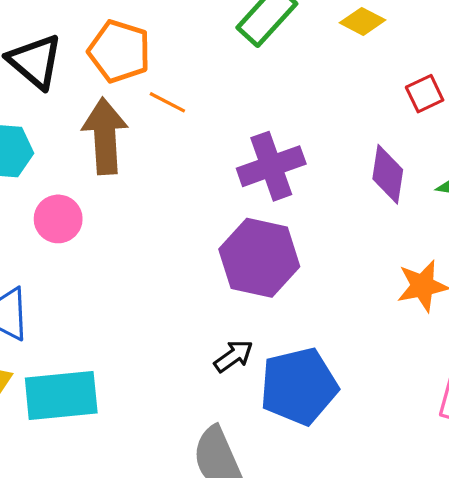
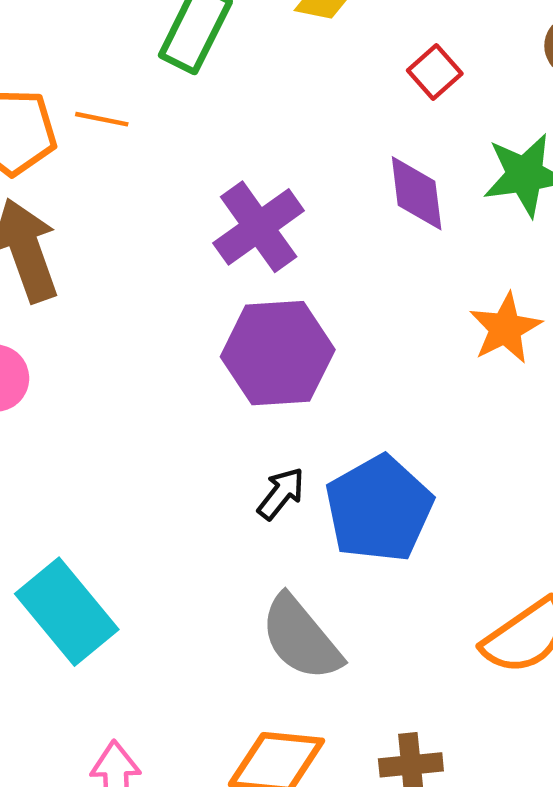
orange line: (167, 102) -> (102, 119), moved
cyan rectangle: (61, 395) -> (67, 612), turned 72

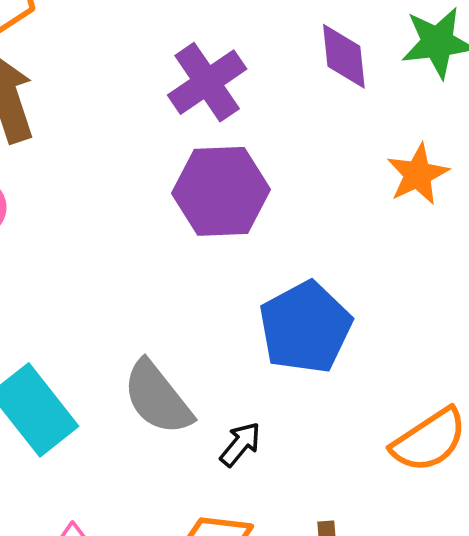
black arrow: (281, 494) -> (240, 444), moved
gray semicircle: (301, 638) -> (157, 398), moved

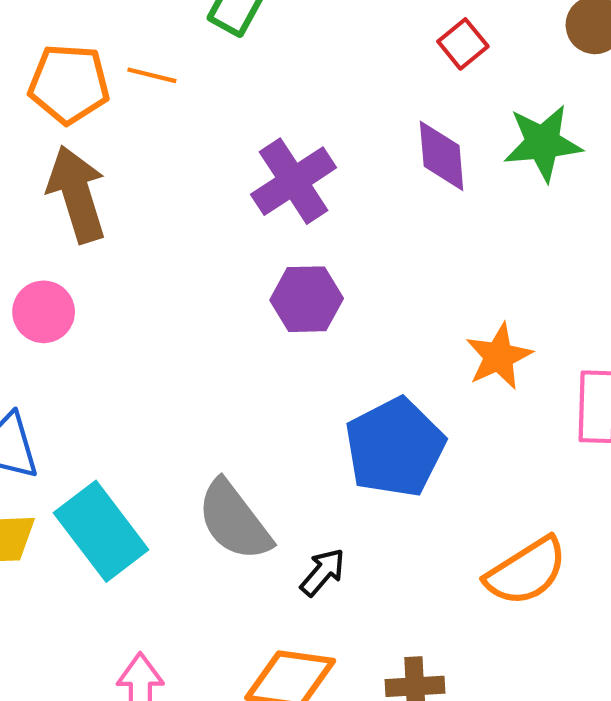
orange star: (418, 174) -> (499, 356), moved
purple hexagon: (221, 191) -> (307, 299), size x0.7

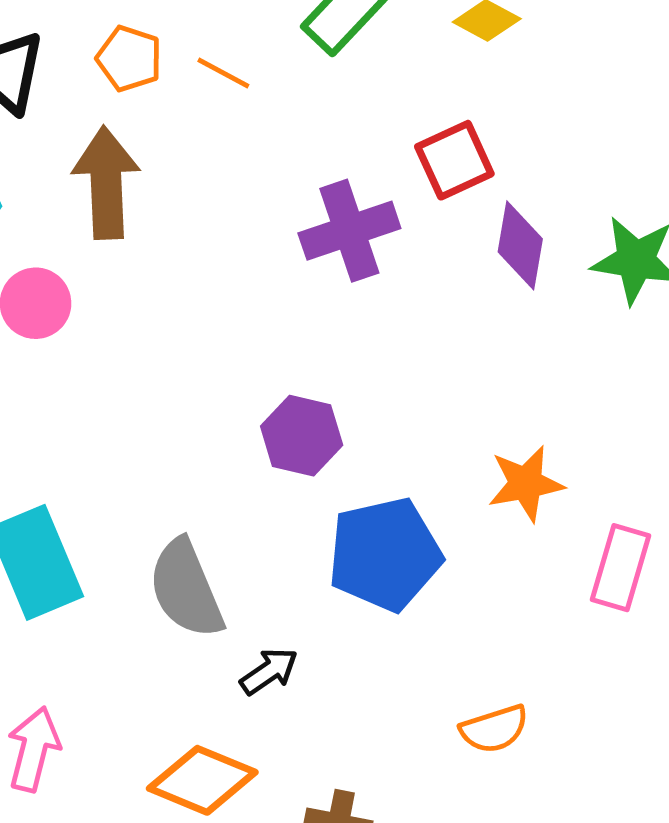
red square: (463, 44) -> (454, 160), moved, size x1.4
orange pentagon: (69, 84) -> (129, 59), size x0.7
purple hexagon: (307, 299) -> (302, 436), moved
orange semicircle: (526, 571) -> (494, 729), size x0.7

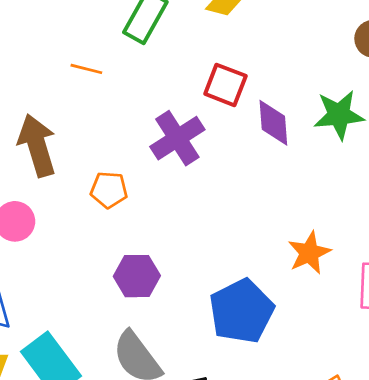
orange pentagon: (129, 59) -> (109, 190), moved
red square: (454, 160) -> (225, 85), turned -30
purple hexagon: (302, 436) -> (137, 276), moved

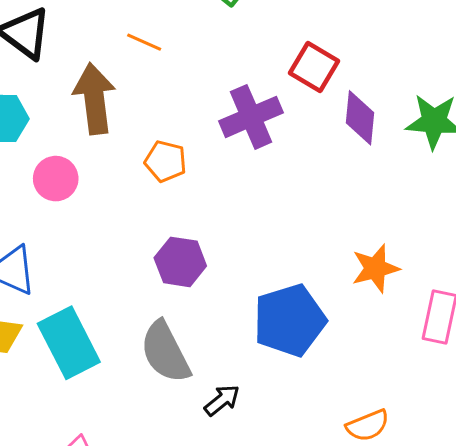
orange line: (86, 69) -> (144, 42), moved

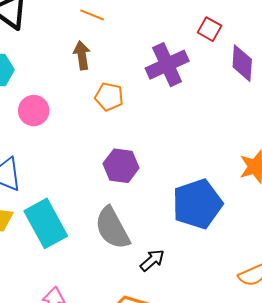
red square: (314, 67) -> (210, 29), size x0.7
brown arrow: (94, 99) -> (82, 55), moved, size x0.6

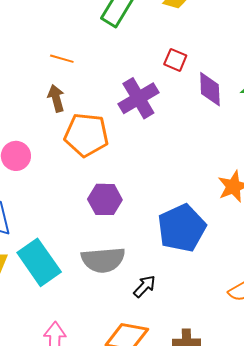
orange pentagon: (109, 97) -> (86, 135), size x1.6
gray semicircle: (112, 228) -> (103, 260), turned -60

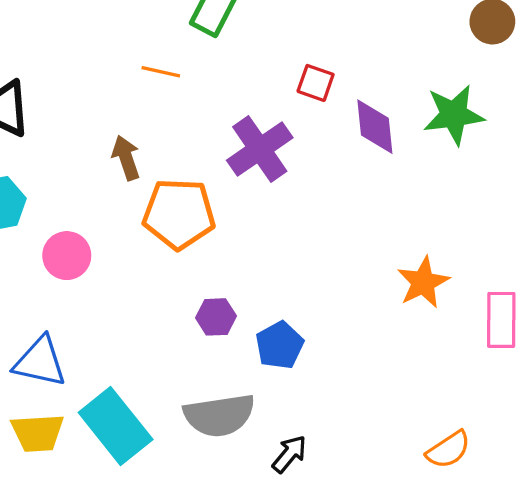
orange line: (62, 59) -> (161, 72), moved
purple hexagon: (105, 199) -> (216, 317), size x0.7
blue pentagon: (182, 228) -> (280, 345), moved, size x0.6

